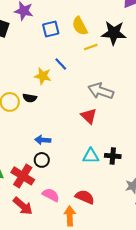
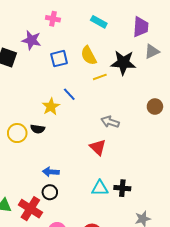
yellow star: (43, 76) -> (51, 107), turned 30
gray arrow: (101, 91) -> (110, 122), size x0.7

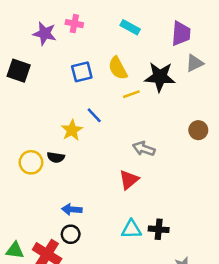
purple star: (31, 40) -> (45, 33), moved
red triangle: (98, 147) -> (129, 180), turned 36

